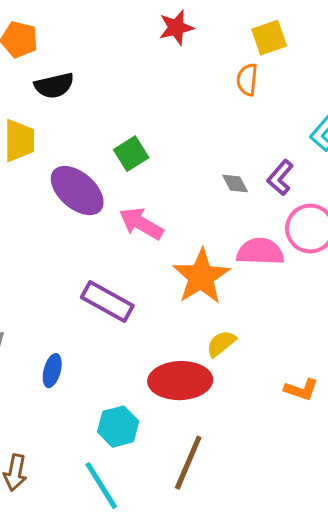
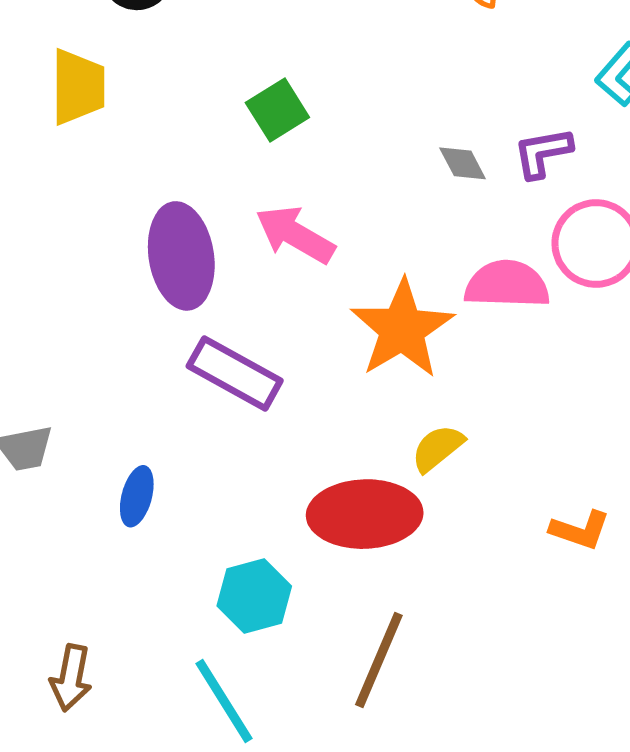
purple L-shape: (280, 178) -> (543, 153), turned 39
purple ellipse: (77, 191) -> (181, 256), moved, turned 40

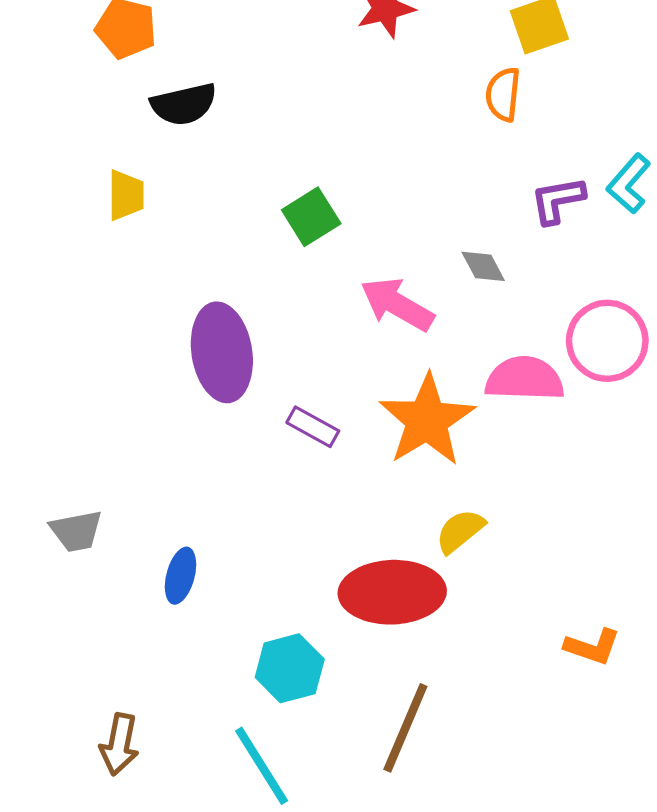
yellow trapezoid: (78, 87) -> (126, 195), size x0.7
purple L-shape: (543, 153) -> (558, 200), moved
pink arrow: (295, 235) -> (397, 304), moved
purple rectangle: (235, 373) -> (313, 427), moved, size x0.6
orange L-shape: (580, 530) -> (592, 647), moved

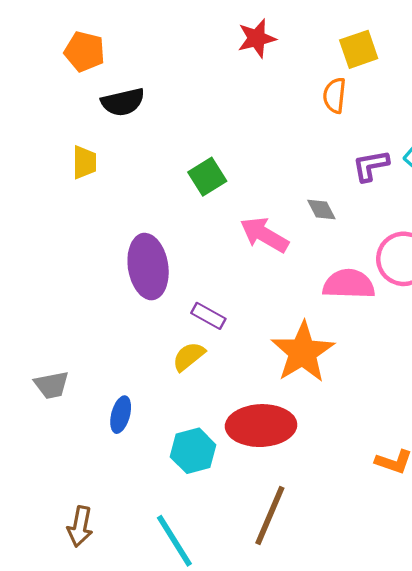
orange star: (427, 420) -> (303, 352), moved
yellow semicircle: (460, 531) -> (189, 356), moved
cyan hexagon: (290, 668) -> (193, 451), moved

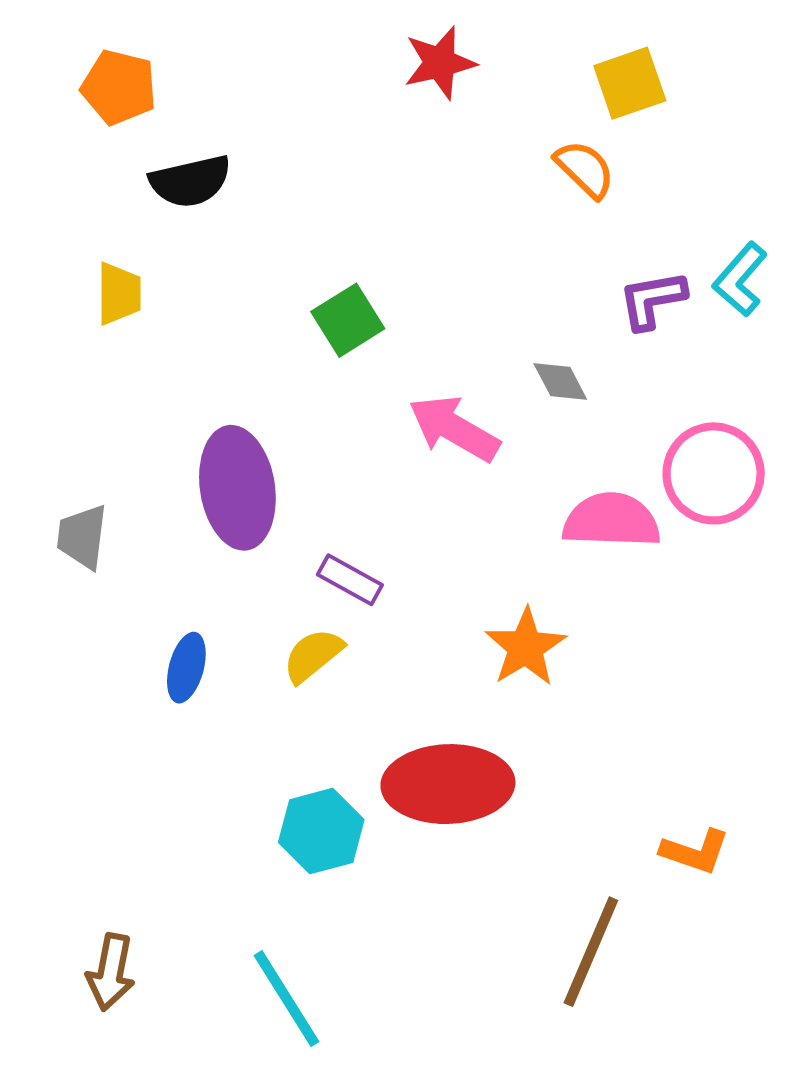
orange semicircle: (335, 95) -> (585, 169), turned 128
orange star: (303, 352) -> (526, 647), size x0.7
gray trapezoid: (52, 385) -> (82, 537), moved, turned 108
blue ellipse: (121, 415) -> (186, 668), moved
brown line: (270, 515) -> (591, 952), moved

